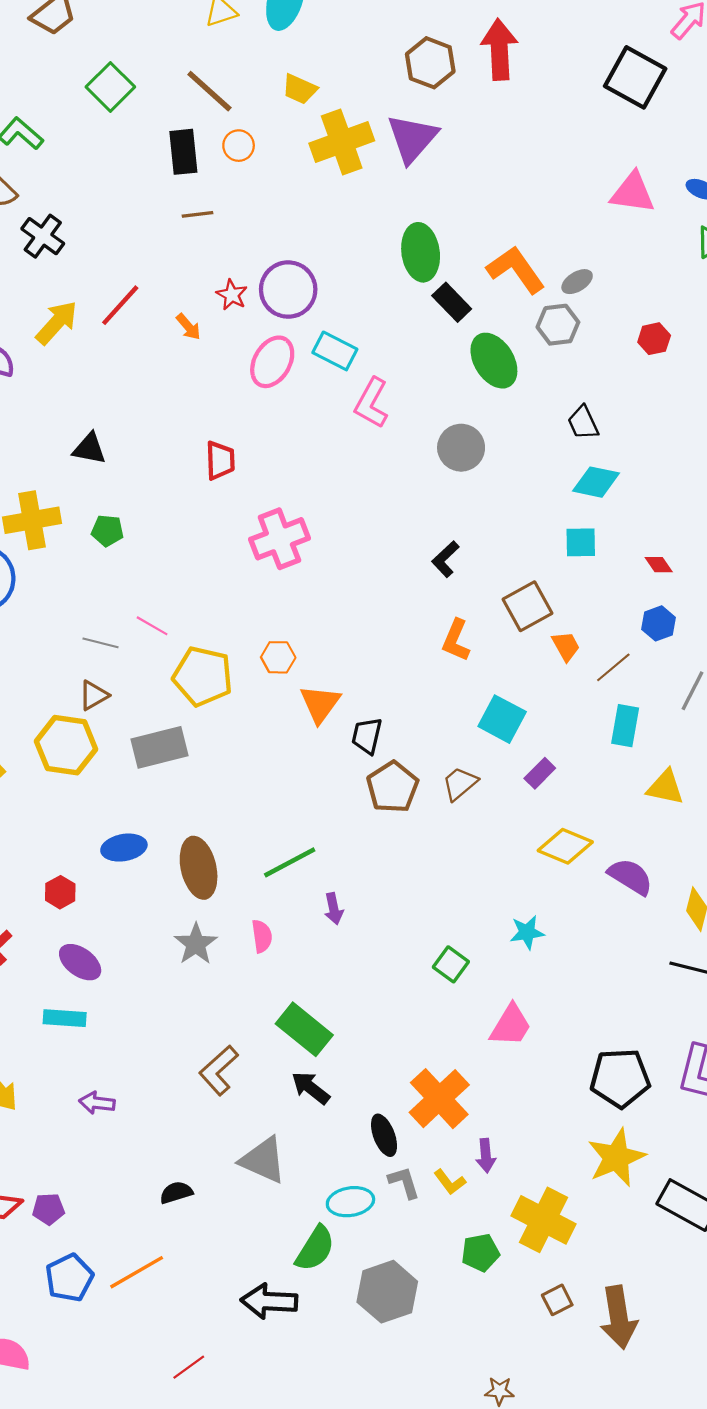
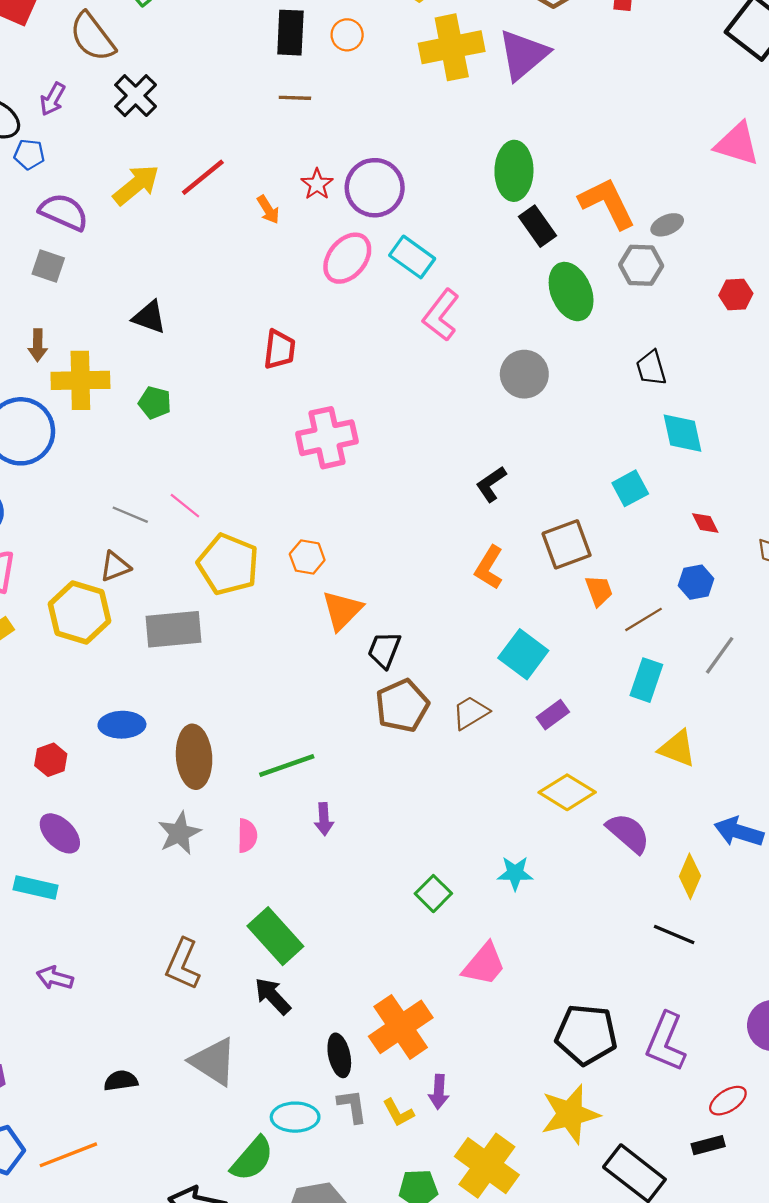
cyan diamond: (596, 482) -> (683, 433), moved, turned 57
cyan square: (581, 542) -> (630, 488), turned -36
brown L-shape: (219, 1070) -> (183, 964), turned -33

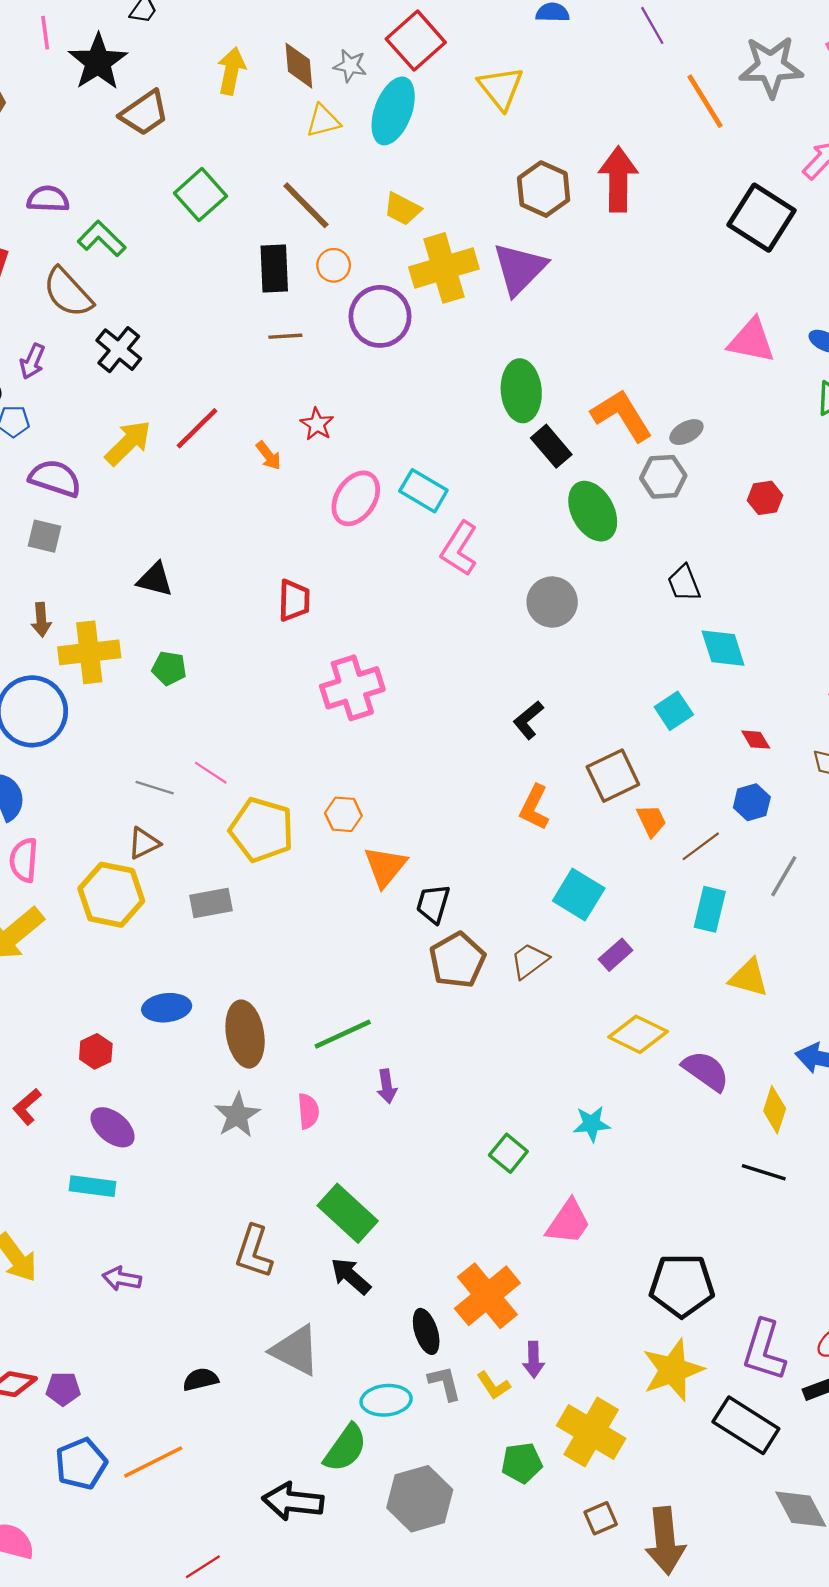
purple circle: (375, 188) -> (380, 316), moved
gray rectangle: (174, 629) -> (211, 903), size x0.7
purple L-shape: (666, 1042) -> (764, 1350), moved

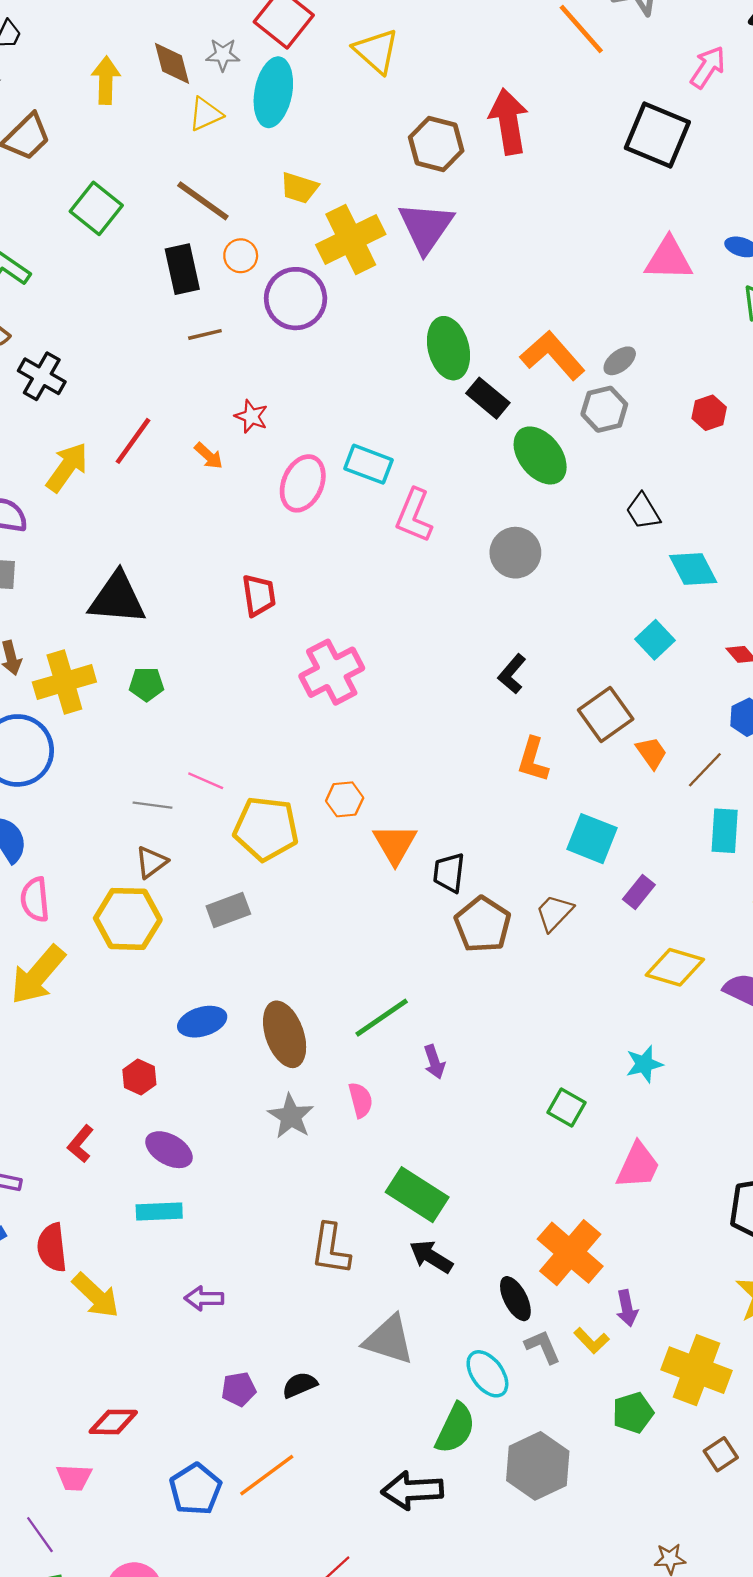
black triangle: (155, 580) -> (117, 598), size x1.6
purple pentagon: (63, 1389) -> (239, 1389), moved
cyan ellipse: (386, 1400) -> (487, 1374), turned 69

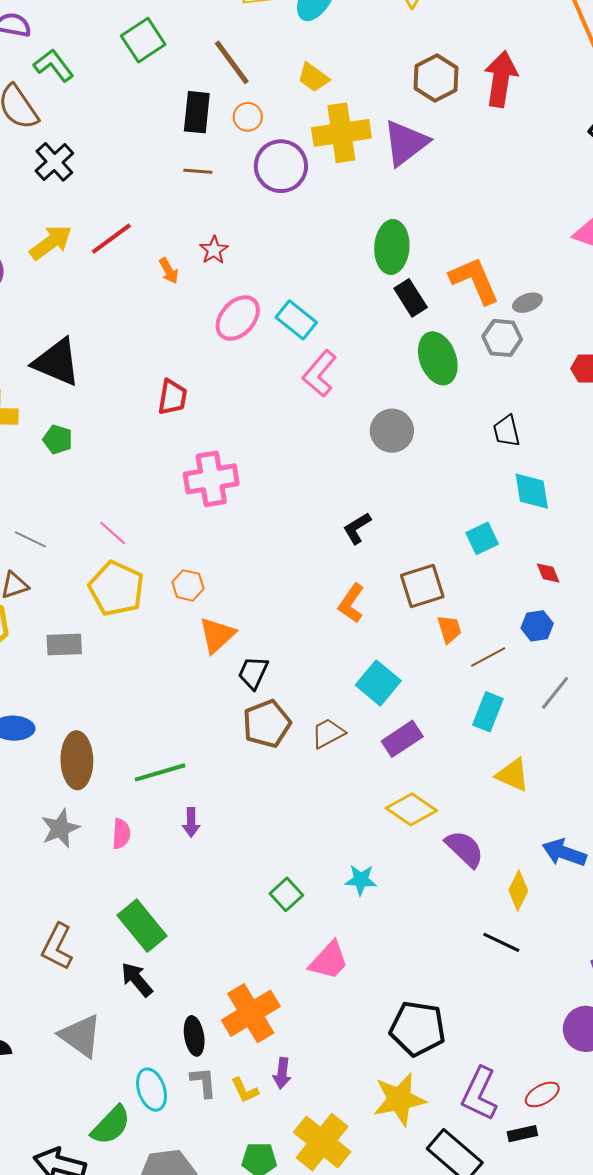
pink line: (206, 781) -> (113, 533), moved
purple rectangle: (639, 892) -> (402, 739), size x1.4

